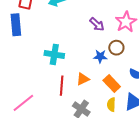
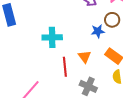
orange triangle: (83, 79) -> (85, 57), turned -32

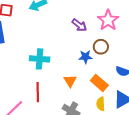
red line: (65, 67) -> (38, 92), moved

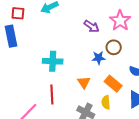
yellow semicircle: (101, 104) -> (106, 102), moved

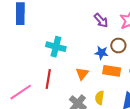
orange rectangle: (113, 84) -> (112, 71), moved, turned -42

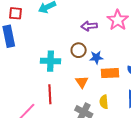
purple arrow: (101, 20) -> (89, 26), turned 140
brown circle: (118, 46) -> (79, 50), moved

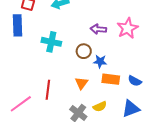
cyan cross: (50, 61) -> (51, 42), moved
yellow semicircle: (104, 102) -> (100, 106), turned -120

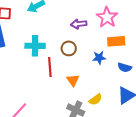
blue star: (100, 61) -> (99, 58), moved
orange rectangle: (111, 79) -> (116, 41), moved
red line: (48, 90) -> (50, 67), moved

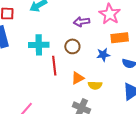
orange triangle: (73, 80) -> (78, 78), turned 40
yellow semicircle: (96, 99) -> (95, 85), moved, turned 40

